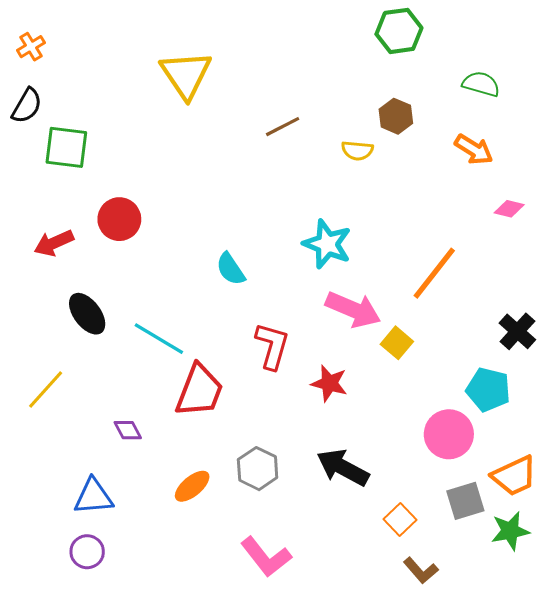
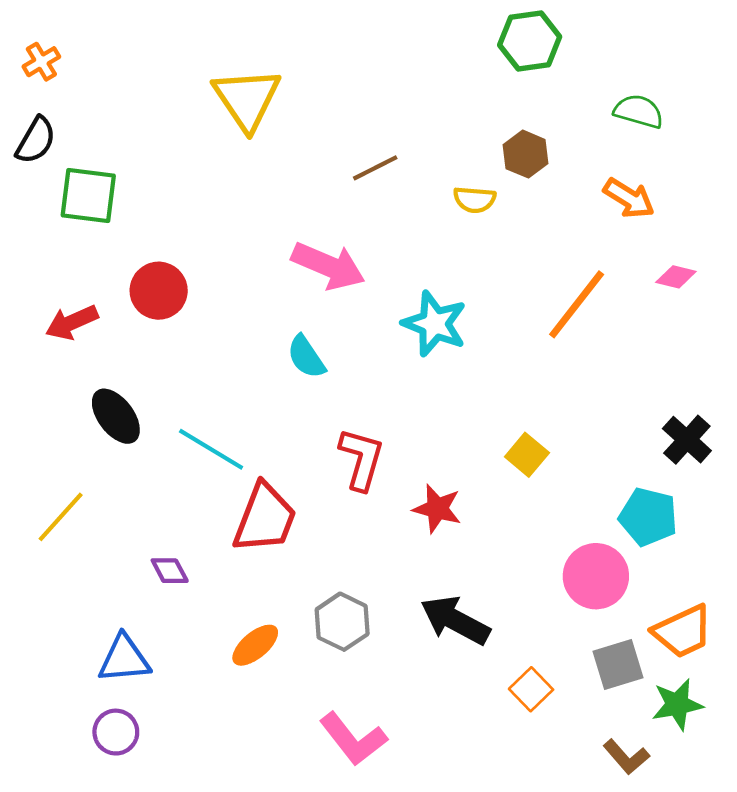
orange line: (434, 273) -> (577, 304), moved
pink arrow: (353, 310) -> (328, 266), moved
brown L-shape: (421, 570) -> (626, 757), moved

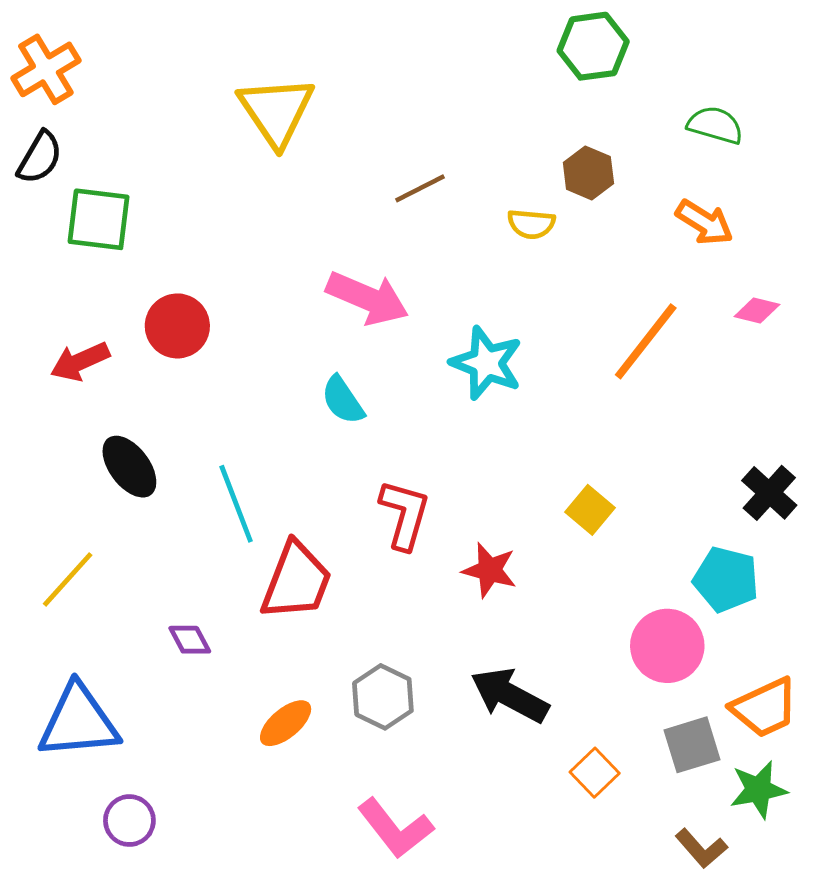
orange cross: (41, 62) -> (46, 69), size x1.6
cyan line: (211, 449) -> (236, 504), turned 38
blue triangle: (124, 659) -> (78, 722), moved, size x1.4

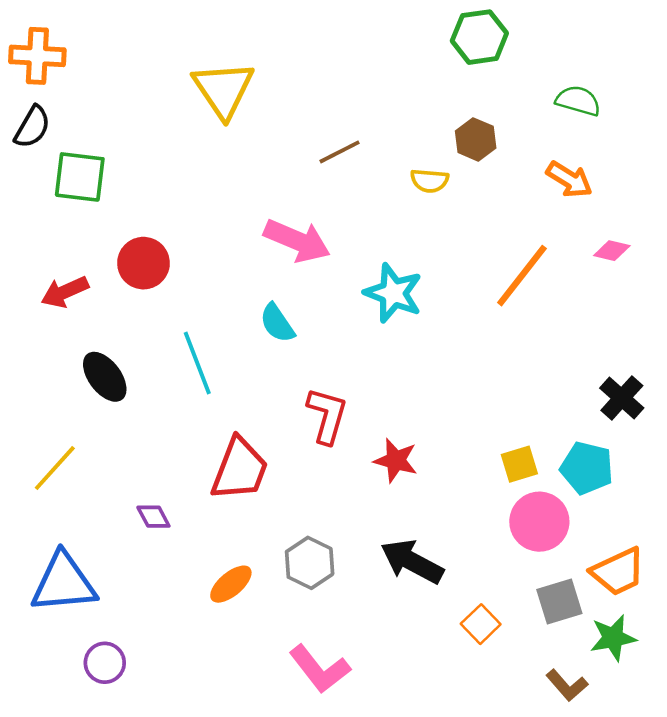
orange cross: (46, 69) -> (37, 56), turned 34
cyan line: (236, 504) -> (197, 363), moved
yellow square: (590, 510) -> (519, 464), moved, turned 33

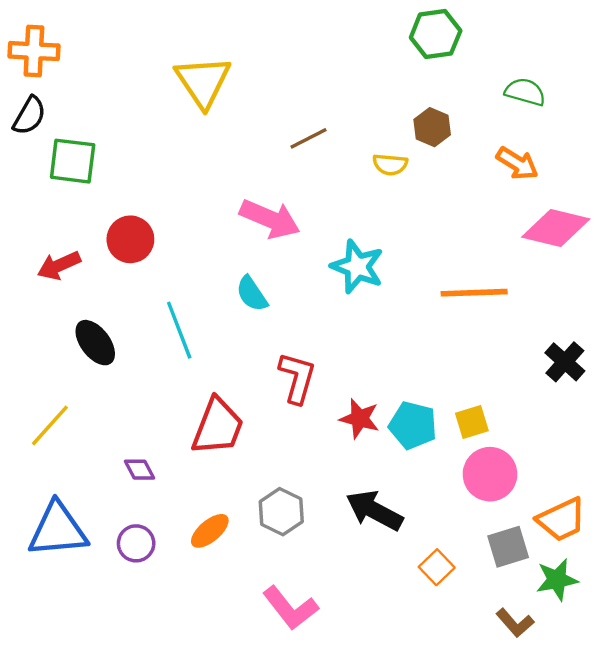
pink diamond: (612, 251) -> (556, 228), size x2.0
orange line: (522, 276) -> (474, 293), moved, turned 50
cyan pentagon: (587, 468) -> (413, 425), moved
purple circle: (105, 663) -> (136, 543), moved

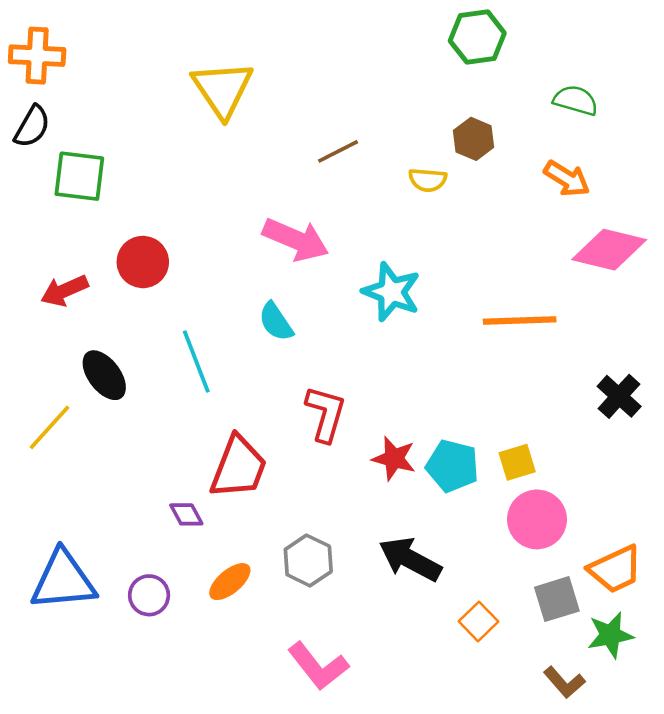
yellow line: (50, 425) -> (50, 427), moved
purple diamond: (139, 470) -> (186, 514), moved

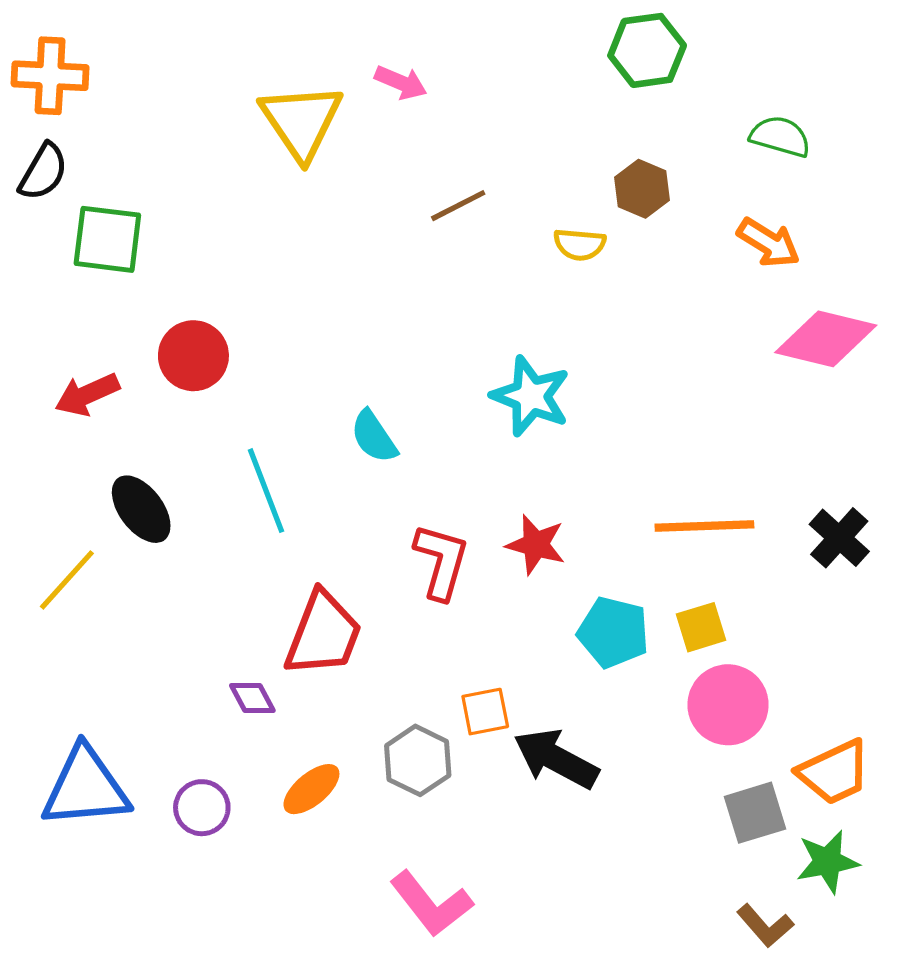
pink arrow: (296, 240) -> (401, 82), moved, size x0.6
orange line: (520, 320) -> (704, 526), moved
red star: (394, 458) -> (536, 545), moved
orange square: (479, 621) -> (485, 712), moved, turned 33

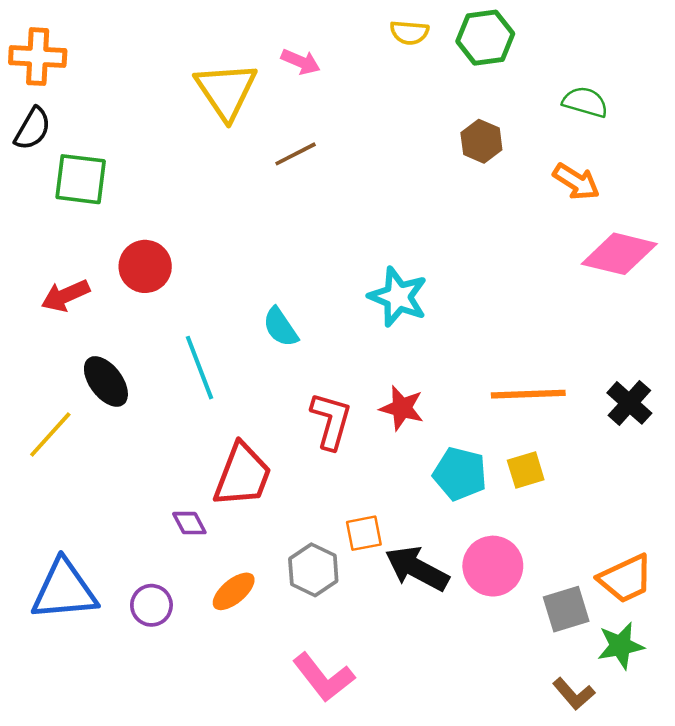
brown line: (458, 206) -> (296, 154), moved
yellow semicircle: (580, 244) -> (409, 33), moved
pink circle: (728, 705) -> (493, 566), moved

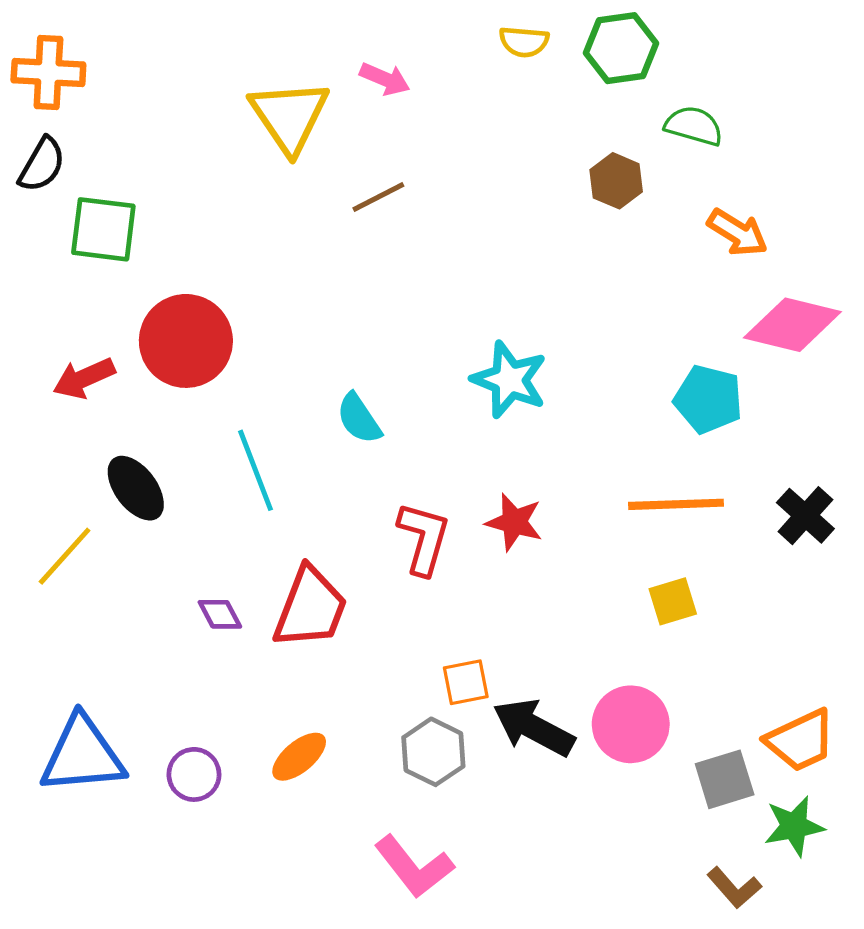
green semicircle: (585, 102) -> (694, 126), moved
red circle: (145, 266) -> (186, 341), size x1.4
cyan pentagon: (460, 474) -> (708, 399), moved
purple diamond: (189, 523) -> (220, 614), moved
gray hexagon: (313, 570) -> (433, 752), moved

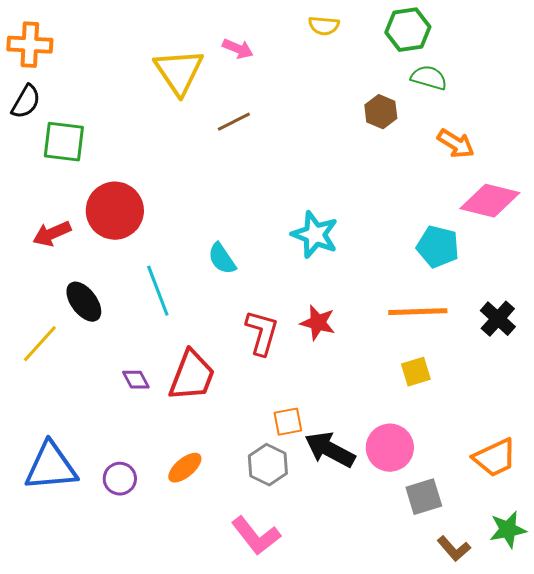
green hexagon: (621, 48) -> (408, 30), moved
gray square: (725, 779) -> (424, 497), moved
green star: (794, 826) -> (508, 530), moved

